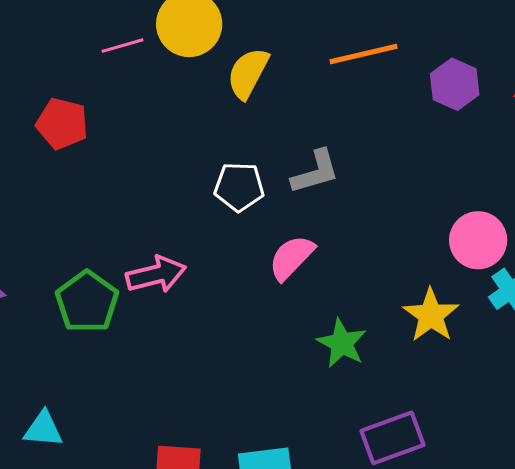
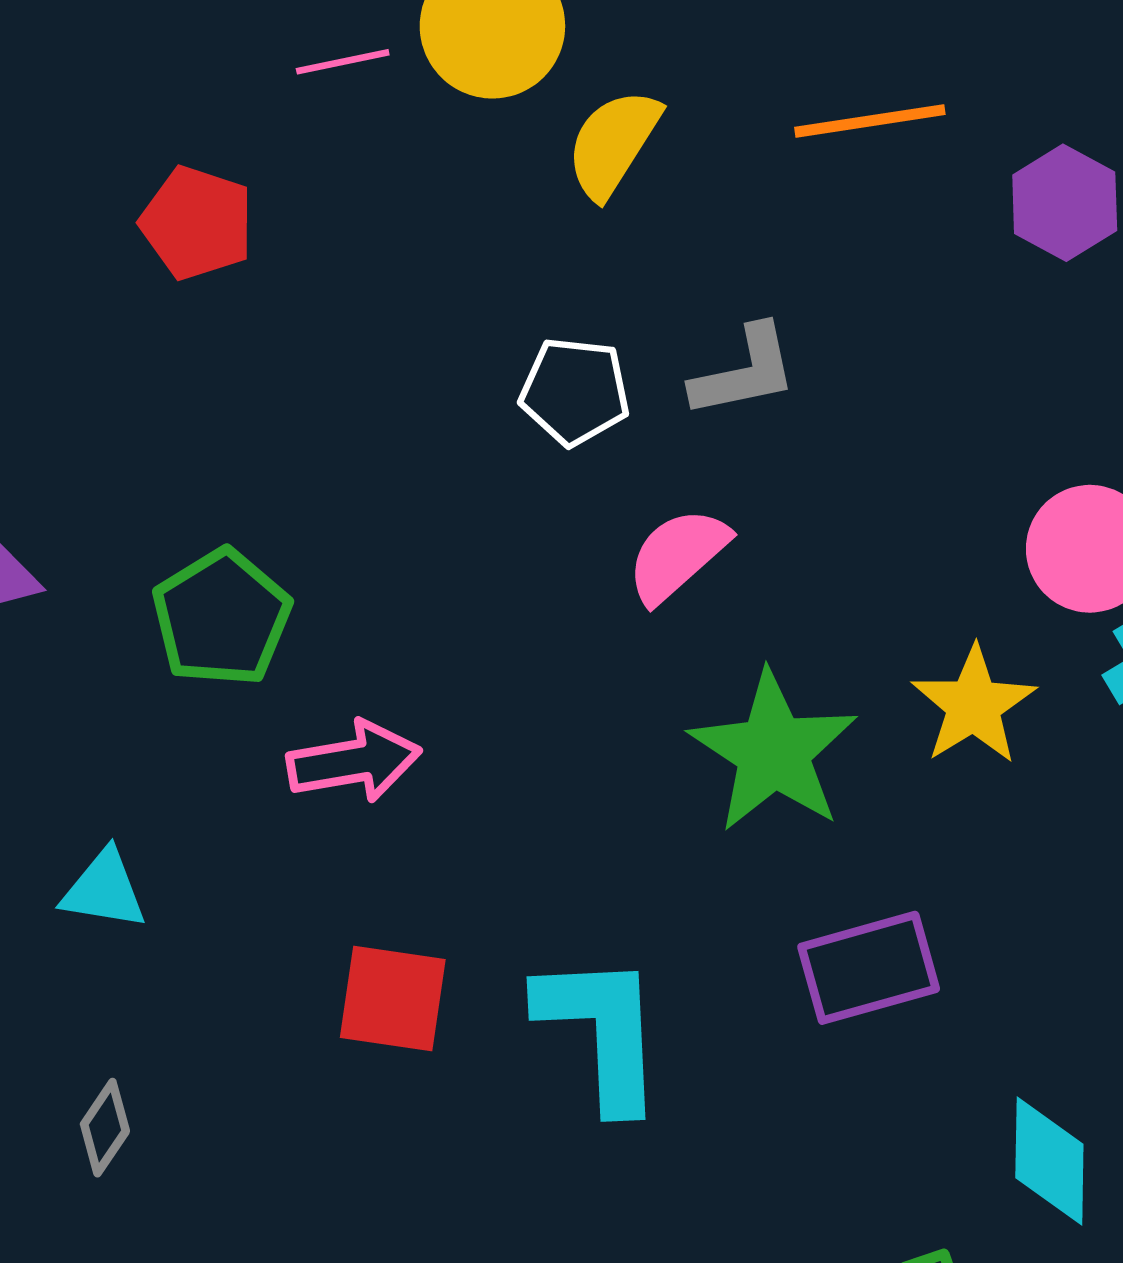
pink arrow: (156, 274) -> (354, 762), moved
green star: (342, 343) -> (773, 752), size x1.5

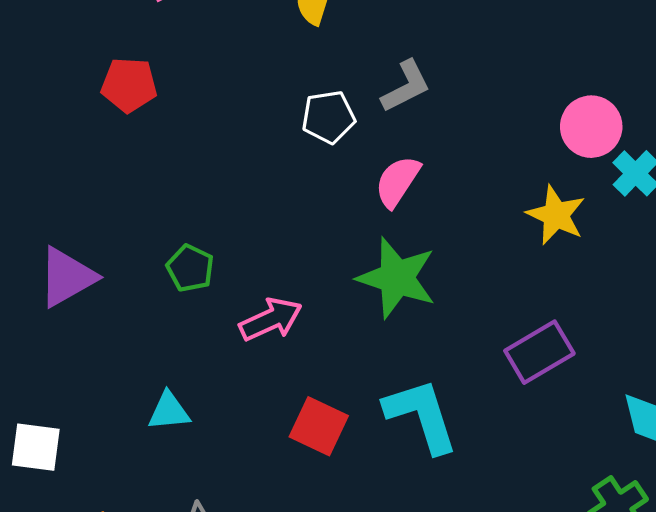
green pentagon: (222, 618) -> (190, 268), size x0.7
green star: (773, 752) -> (397, 278), moved
red square: (393, 998) -> (319, 426), turned 32

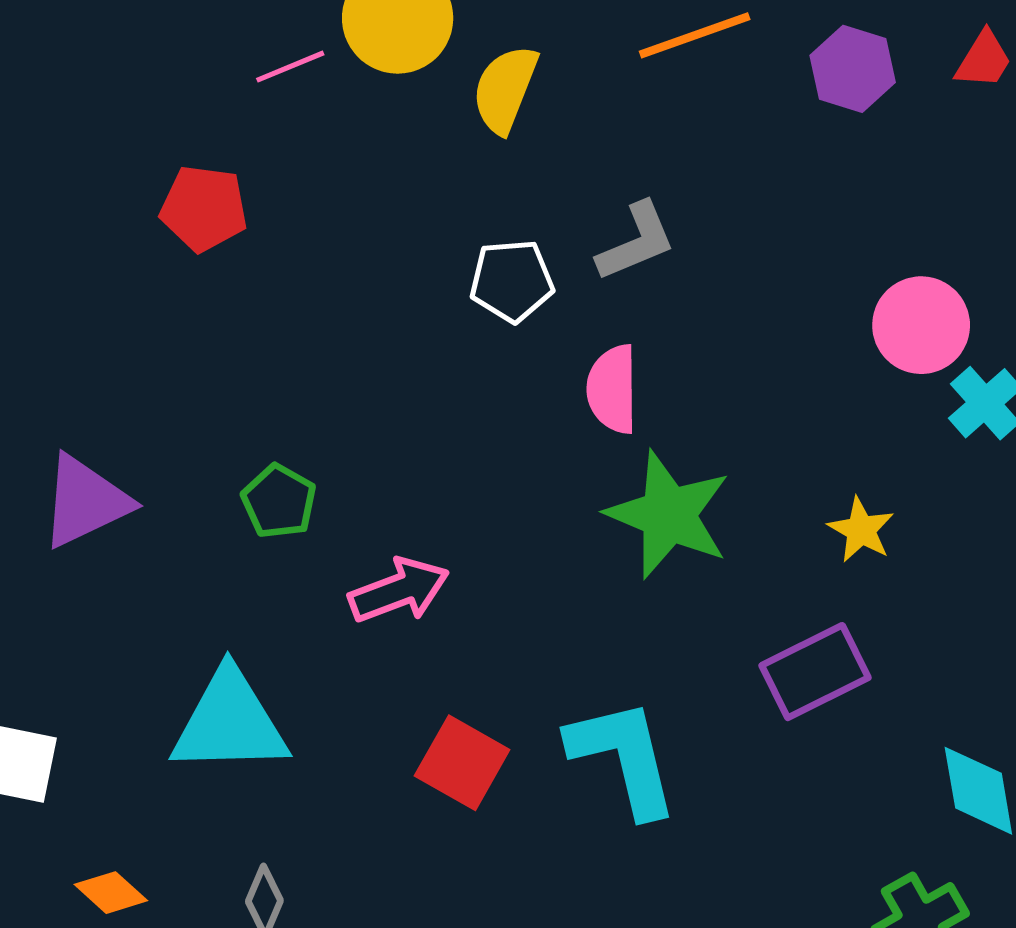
pink semicircle: (398, 181) -> (612, 389), turned -38
yellow star: (556, 215) -> (861, 530), moved, size x0.7
green star: (397, 278) -> (668, 515), moved
cyan triangle: (169, 411) -> (230, 722), size x1.8

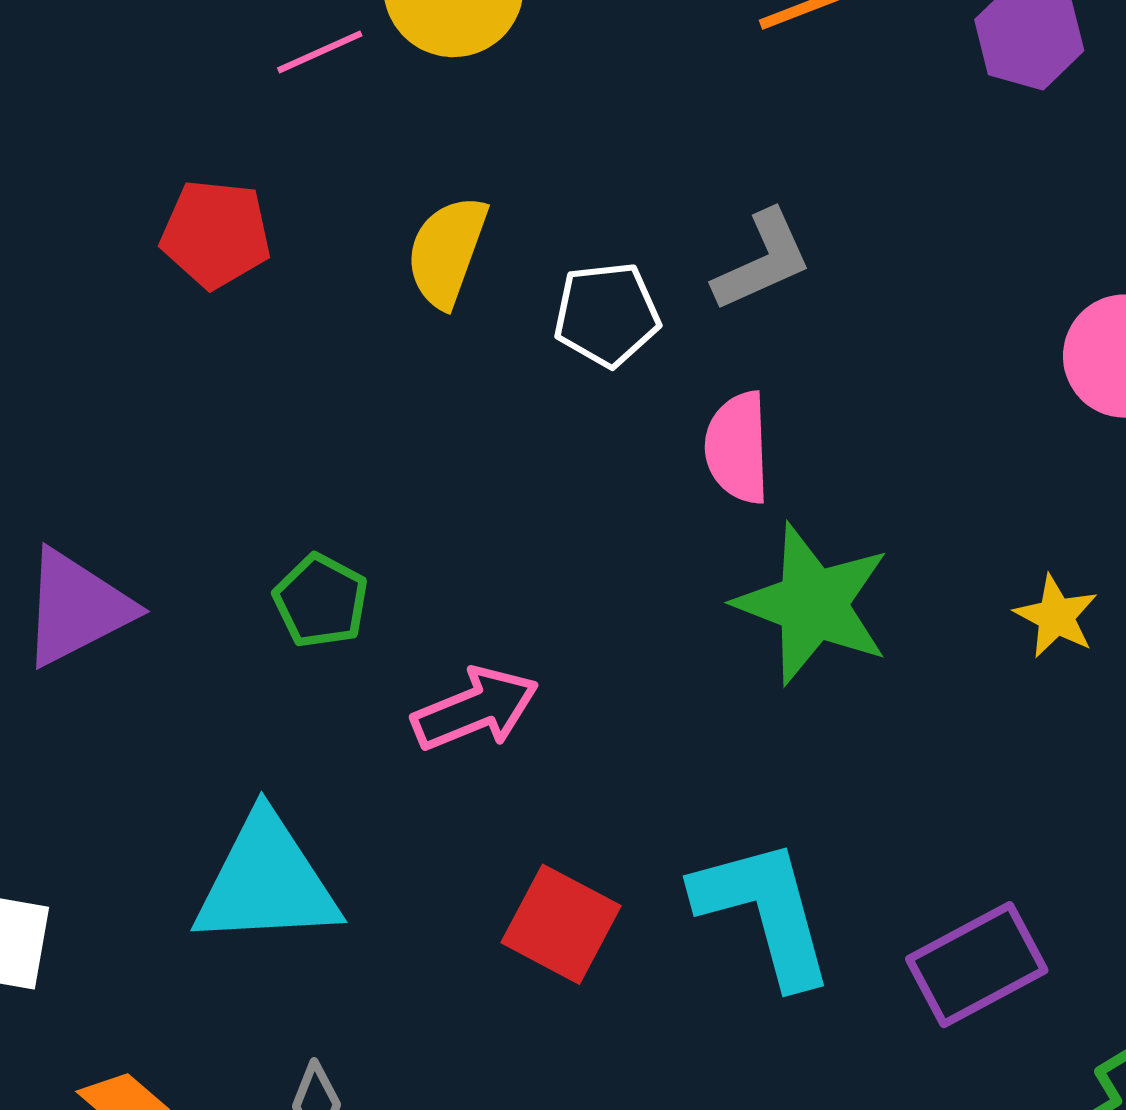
yellow semicircle: (505, 89) -> (447, 251), moved
purple rectangle: (815, 672) -> (977, 965), moved

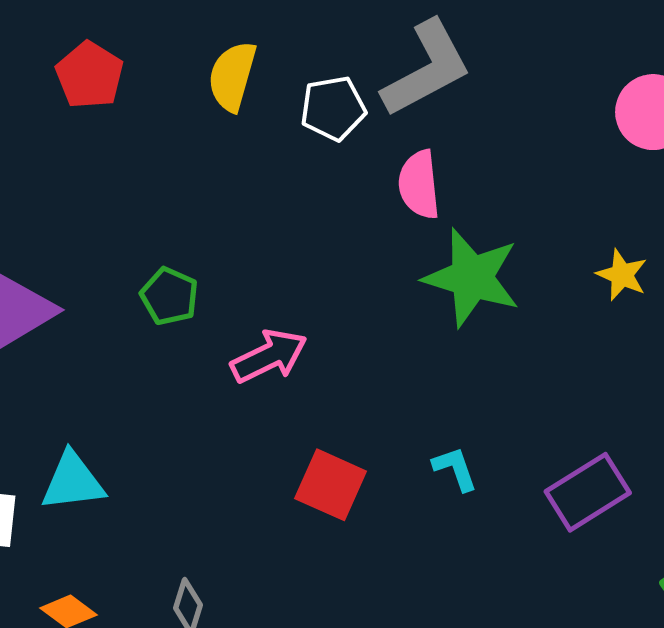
red pentagon: (216, 234) -> (90, 75), turned 30
gray L-shape: (762, 261) -> (427, 69), size x1.5
cyan triangle: (266, 881) -> (73, 481), moved, size x0.7
cyan L-shape: (764, 912) -> (455, 469), size x0.5

